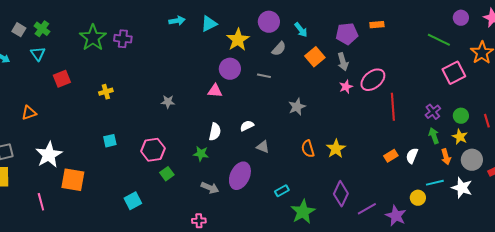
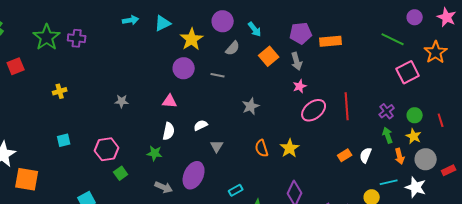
orange rectangle: (377, 25) -> (331, 41), moved, size x1.5
red square: (62, 79) -> (16, 66), moved
pink ellipse: (373, 80) -> (314, 110), moved
pink triangle: (215, 91) -> (170, 101), moved
gray triangle: (263, 147) -> (217, 146), turned 40

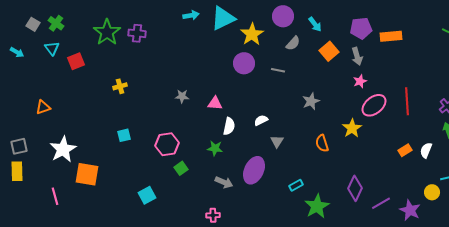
cyan triangle: (163, 23) -> (223, 18), size x1.5
pink triangle: (170, 101) -> (215, 103), moved
yellow star: (290, 148) -> (352, 128), moved

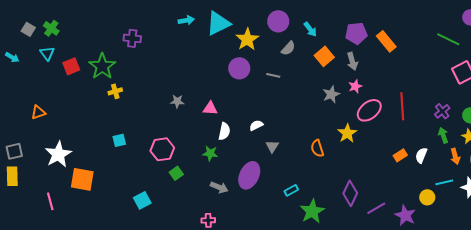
green star: (107, 32) -> (102, 66), moved
orange rectangle: (391, 36) -> (386, 41), turned 55
gray star: (311, 101) -> (331, 94), moved

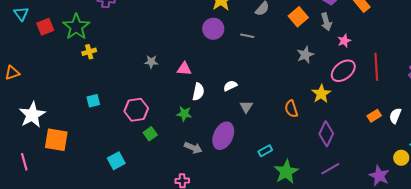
pink star: (355, 86) -> (344, 41), moved
purple diamond: (350, 193) -> (326, 134), moved
purple line: (376, 208) -> (330, 169), moved

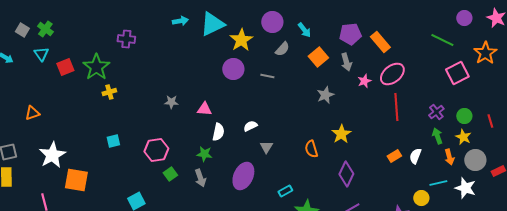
pink ellipse: (343, 71) -> (392, 74), moved
gray arrow: (193, 148) -> (200, 178), moved, turned 48

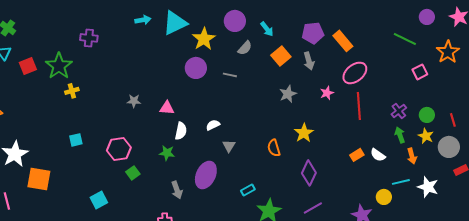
pink square: (457, 73) -> (420, 72), size x0.7
pink star: (364, 81) -> (327, 93), moved
white semicircle: (415, 156) -> (378, 155), turned -77
gray circle: (475, 160) -> (449, 147), moved
gray arrow: (200, 178) -> (177, 190), moved

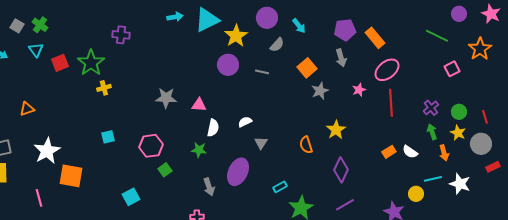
orange square: (281, 56) -> (307, 68), moved
gray star: (134, 101) -> (166, 98), size x1.5

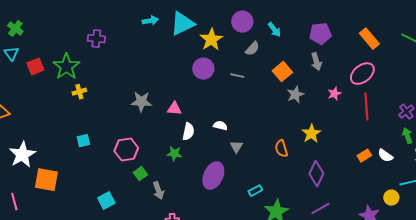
orange rectangle: (375, 38) -> (369, 39), moved
white semicircle: (245, 122) -> (220, 126), turned 40
gray arrow: (209, 187) -> (158, 191), moved

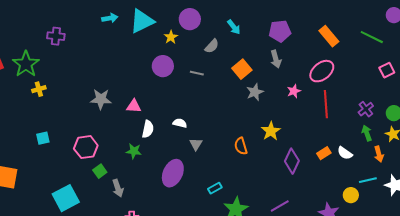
purple circle: (242, 22) -> (190, 19), moved
yellow star: (211, 40) -> (171, 37), size x0.6
purple diamond: (316, 174) -> (292, 161), moved
cyan square: (106, 201) -> (66, 198), size x1.5

